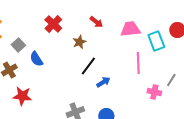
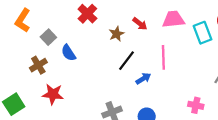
red arrow: (96, 22) -> (140, 24), moved
pink line: (138, 63) -> (163, 57), moved
pink cross: (154, 92) -> (196, 105), moved

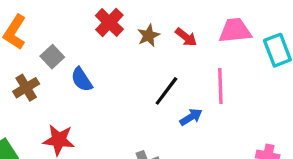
brown star: (116, 34) -> (149, 35), moved
brown cross: (38, 65) -> (26, 88), moved

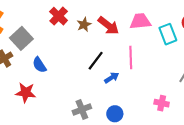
red arrow: (186, 37) -> (108, 26), size x1.5
gray square: (52, 57) -> (21, 38), size x1.5
blue semicircle: (82, 80) -> (39, 65), moved

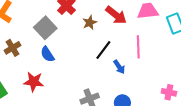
brown star: (84, 25) -> (90, 23), moved
gray square: (21, 38) -> (45, 28), moved
blue arrow: (112, 78) -> (119, 67), turned 88

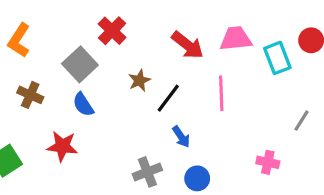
brown star: (90, 23) -> (139, 80), moved
brown cross: (13, 48) -> (30, 95), turned -35
blue arrow: (119, 67) -> (181, 137), moved

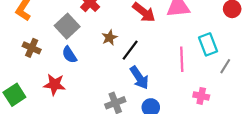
cyan rectangle: (277, 58) -> (208, 44), moved
pink line: (221, 93) -> (182, 59), moved
blue arrow: (181, 137) -> (139, 78), size x1.5

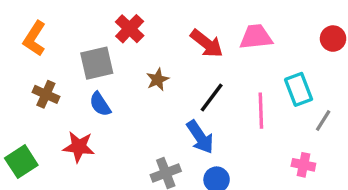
gray square: (67, 26) -> (97, 63), turned 30
black line: (130, 50) -> (212, 98), moved
pink cross: (201, 96) -> (303, 165), moved

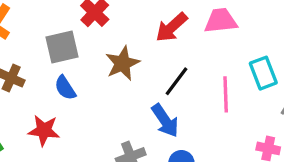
red arrow: (207, 43) -> (172, 27), turned 100
brown star: (157, 80) -> (122, 63), size x1.5

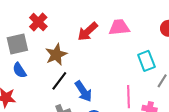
black line: (177, 81) -> (59, 81), moved
pink line: (226, 94) -> (129, 97), moved

